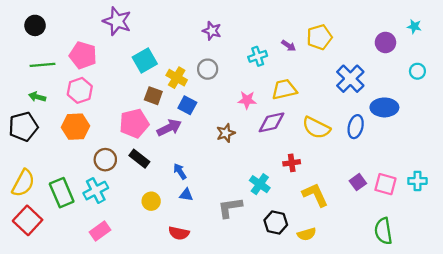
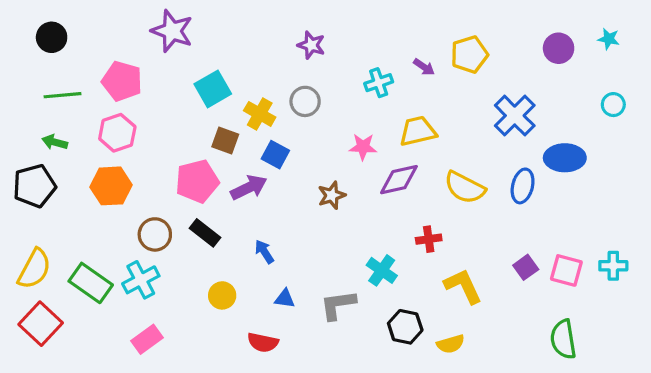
purple circle: (385, 42) -> (559, 48), moved
green rectangle: (62, 193) -> (91, 283), turned -32
blue triangle: (186, 195) -> (285, 299), moved

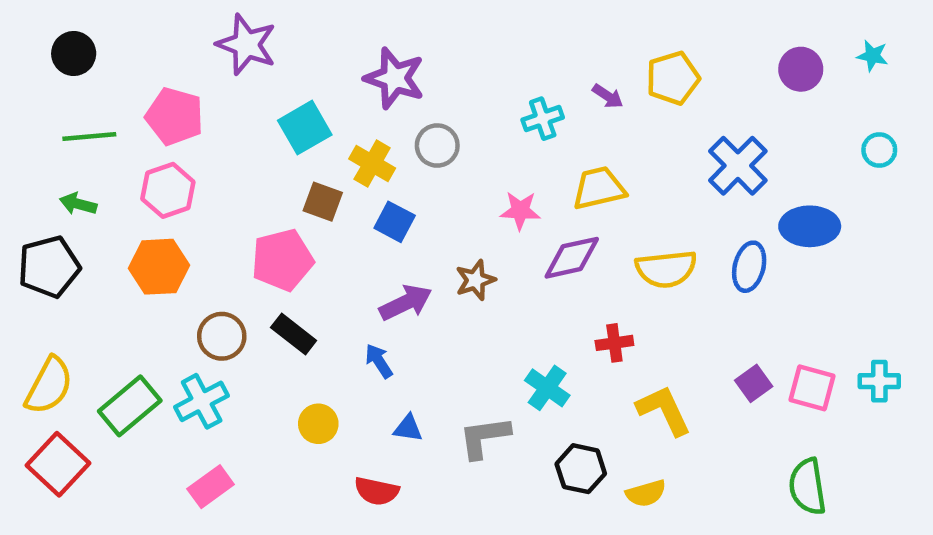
purple star: (311, 45) -> (395, 78), moved, size x1.5
purple arrow: (249, 188) -> (406, 303), moved
yellow semicircle: (465, 188) -> (666, 269), turned -33
green rectangle: (91, 283) -> (130, 406), turned -75

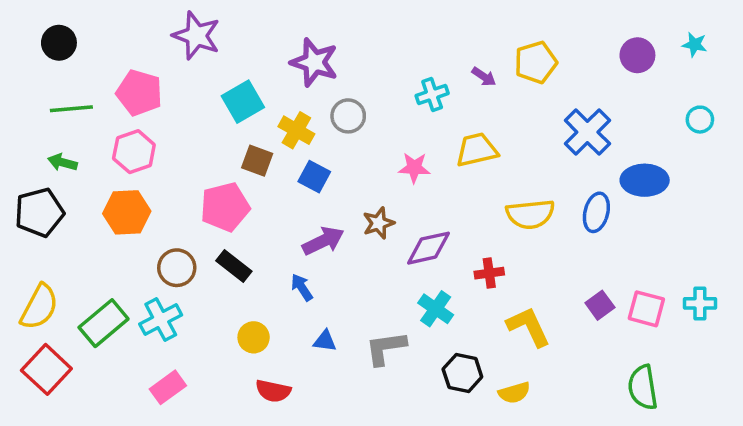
purple diamond: (572, 258) -> (429, 248), moved
red semicircle: (377, 491) -> (273, 391), moved

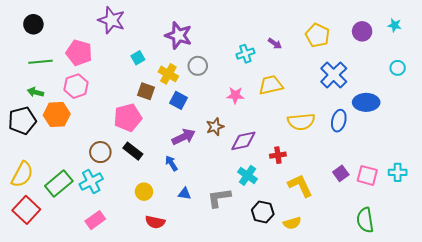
yellow pentagon: (536, 62) -> (317, 35), moved, turned -30
cyan square: (243, 102) -> (138, 58), size x0.6
orange hexagon: (127, 212) -> (57, 115), moved

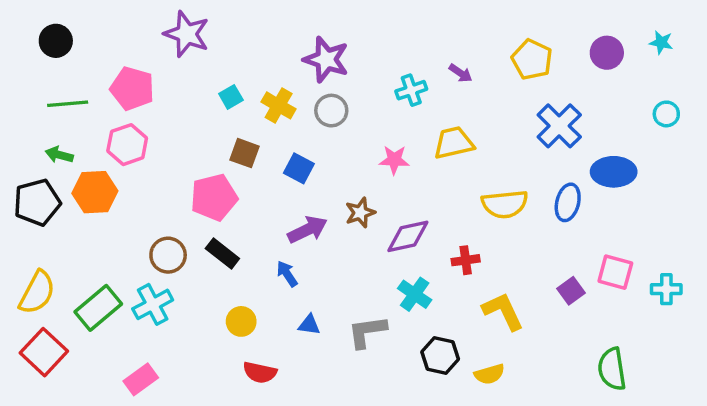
purple star: (178, 35) -> (326, 60), moved
yellow cross: (168, 74) -> (279, 105), moved
pink square: (367, 175) -> (615, 272), moved
pink rectangle: (95, 220) -> (141, 379), moved

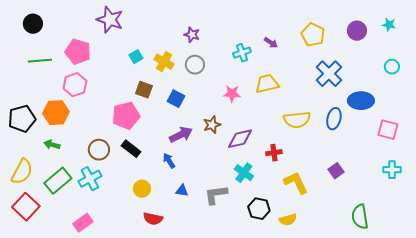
purple star: (326, 60) -> (192, 35), size x0.6
green arrow: (59, 155) -> (52, 145), moved
pink square: (615, 272) -> (388, 130), moved

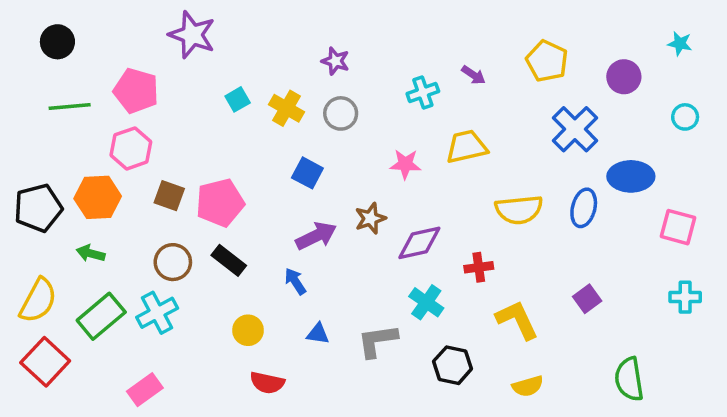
purple circle: (357, 31) -> (624, 77), moved
brown square: (144, 90) -> (169, 196), moved
yellow semicircle: (288, 220) -> (528, 386), moved

